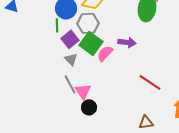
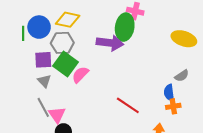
green line: (57, 25) -> (23, 33), moved
purple square: (70, 39) -> (43, 60), turned 36
purple arrow: (127, 42) -> (110, 43), moved, size x1.4

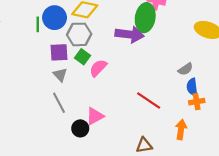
green square: (65, 64) -> (83, 57), size x0.6
gray semicircle: (182, 76) -> (185, 69), moved
pink triangle: (57, 115) -> (95, 116), moved, turned 36

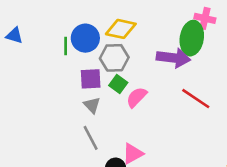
red line: (149, 100) -> (196, 99), moved

